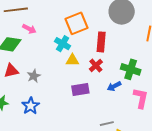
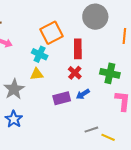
yellow triangle: (72, 60) -> (37, 74), moved
gray star: (34, 76) -> (14, 89), size x1.5
blue arrow: (114, 86) -> (83, 94), moved

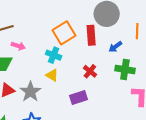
red rectangle: (78, 49) -> (91, 35), moved
yellow triangle: (37, 74) -> (52, 75), turned 40
blue arrow: (83, 94) -> (115, 47), moved

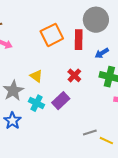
cyan cross: (54, 55) -> (37, 103), moved
purple rectangle: (79, 98) -> (61, 101), turned -30

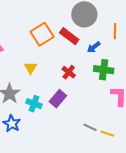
red rectangle: (79, 40) -> (69, 36), turned -48
yellow triangle: (36, 76) -> (30, 68), moved, turned 32
gray line: (90, 132) -> (90, 127), turned 48

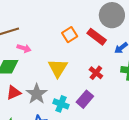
orange square: (42, 34) -> (70, 35), size x0.7
yellow triangle: (30, 68) -> (58, 68), size x1.5

